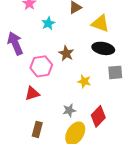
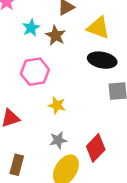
brown star: (66, 53) -> (56, 36), moved
pink hexagon: (41, 66) -> (35, 72), moved
yellow star: (84, 81) -> (57, 105), moved

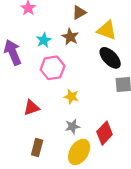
cyan star: (31, 28) -> (44, 40), moved
black ellipse: (102, 60) -> (110, 58), turned 35

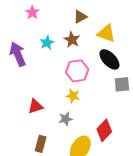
pink hexagon: (53, 68) -> (77, 71), moved
gray star: (72, 126) -> (66, 119), moved

